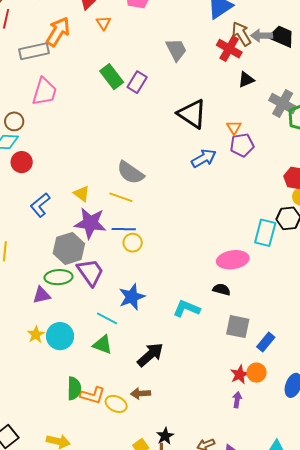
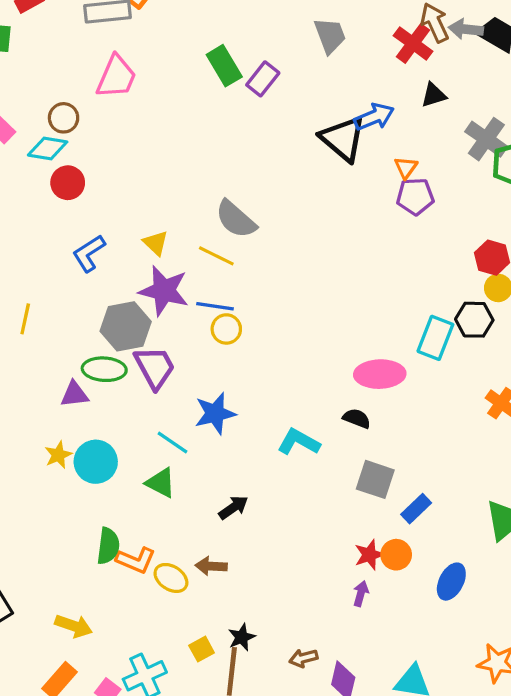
blue arrow: (204, 158) -> (374, 117), moved
black arrow: (150, 355) -> (233, 507), size x0.7

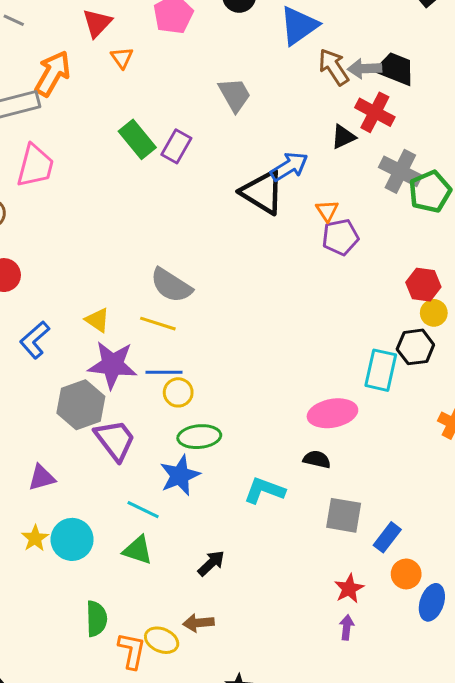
red cross: (413, 43) -> (375, 112), moved
green ellipse: (104, 369) -> (199, 437), moved
orange circle: (396, 555) -> (406, 574), moved
orange L-shape: (136, 560) -> (132, 651), moved, turned -93

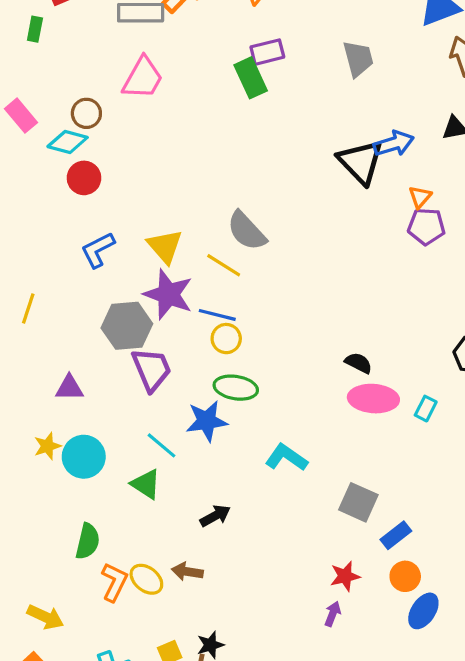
purple rectangle: (176, 146) -> (267, 52), moved, turned 32
yellow triangle: (97, 320) -> (165, 246), size x1.4
cyan rectangle: (381, 370) -> (426, 409), moved, size x0.6
black semicircle: (317, 459) -> (359, 363), moved

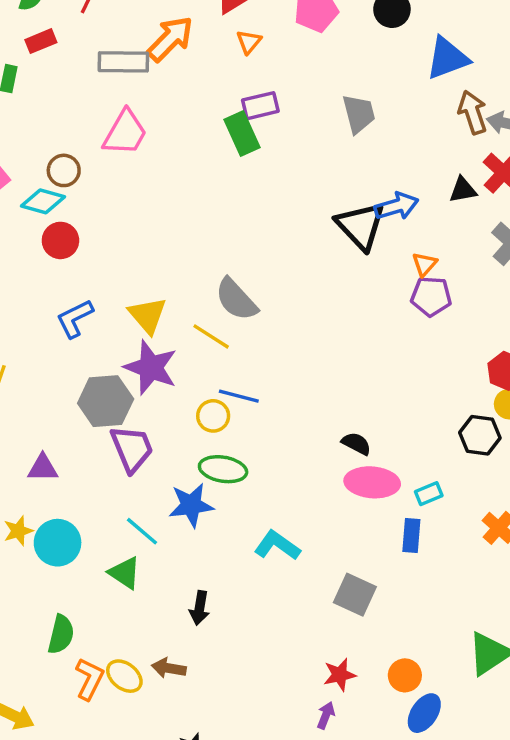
blue line: (217, 315) -> (239, 396), moved
cyan rectangle: (426, 409) -> (429, 494), turned 40
black arrow: (215, 516) -> (200, 608), turned 128
blue rectangle: (396, 535) -> (411, 535), moved, turned -48

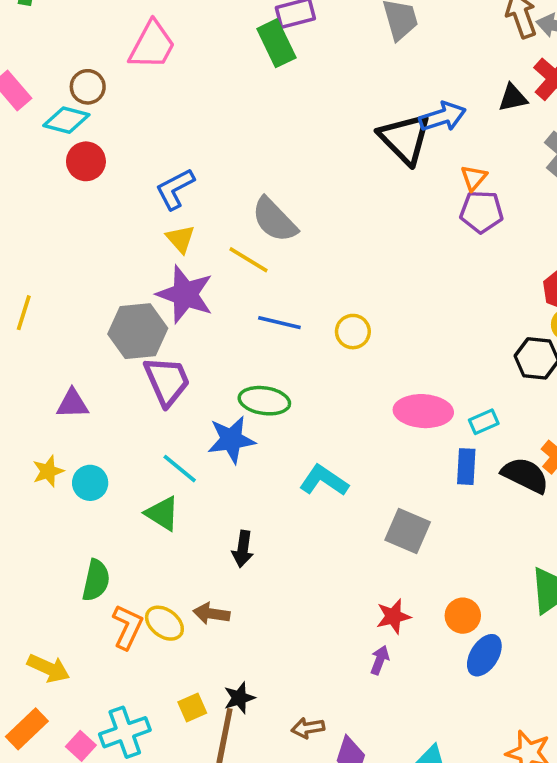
yellow triangle: (148, 315) -> (180, 239), size x0.7
blue L-shape: (75, 319) -> (175, 189), moved
yellow circle: (213, 416) -> (353, 332), moved
black semicircle: (356, 444) -> (525, 475), moved, size x1.5
cyan circle: (58, 543) -> (90, 483), size x0.7

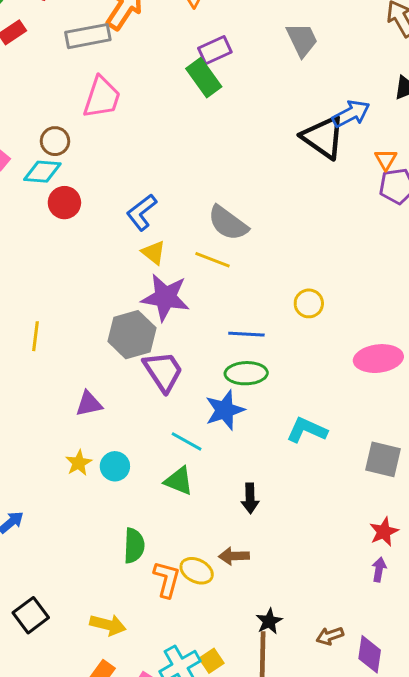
blue line: (279, 323) -> (246, 334), moved
yellow square: (192, 707) -> (212, 661), moved

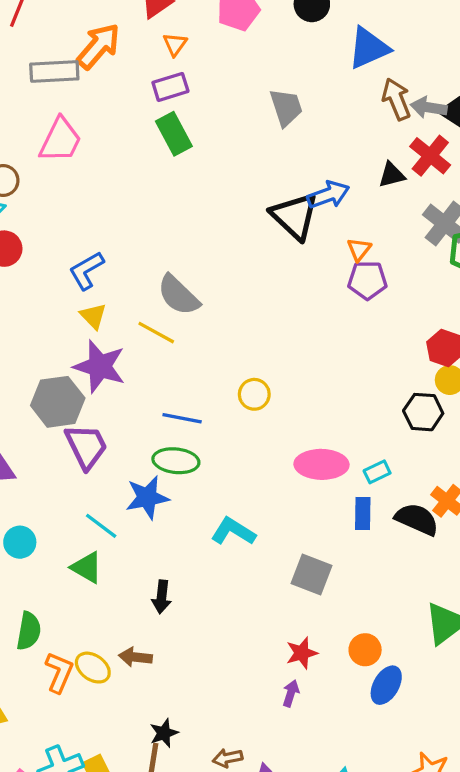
purple rectangle: (215, 50) -> (170, 87), moved

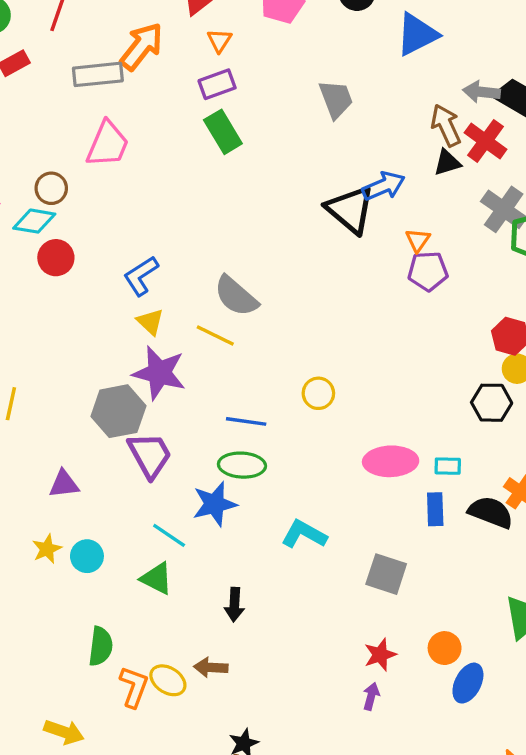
brown arrow: (396, 99) -> (446, 125), moved
cyan rectangle: (377, 472) -> (448, 466), turned 30

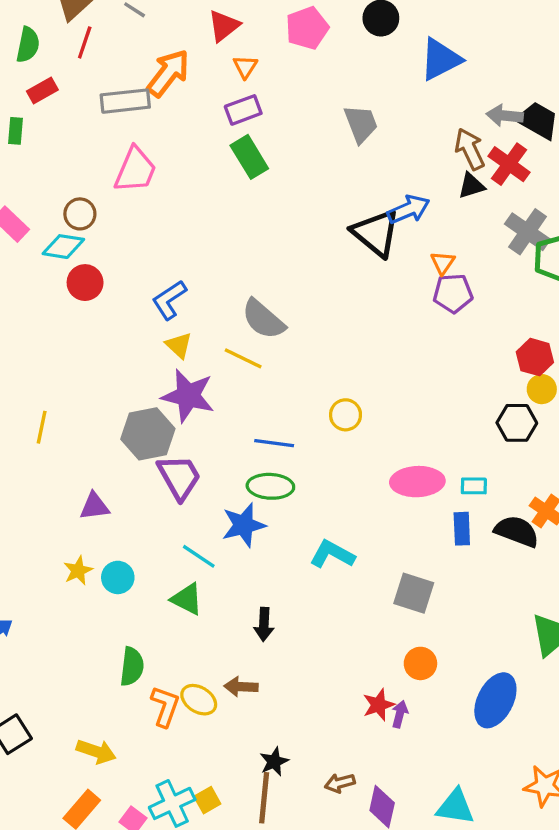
orange circle: (445, 648) -> (420, 663), moved
red star: (380, 655) -> (379, 705), moved
blue ellipse: (468, 683) -> (495, 700), size x1.4

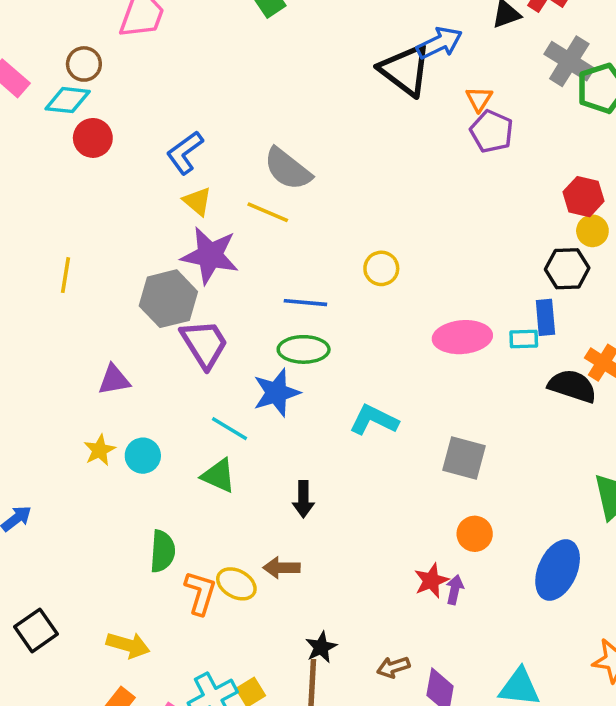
purple pentagon: (453, 293) -> (492, 131), turned 30
yellow line: (42, 427) -> (66, 275), moved
blue rectangle: (462, 529) -> (545, 317), moved

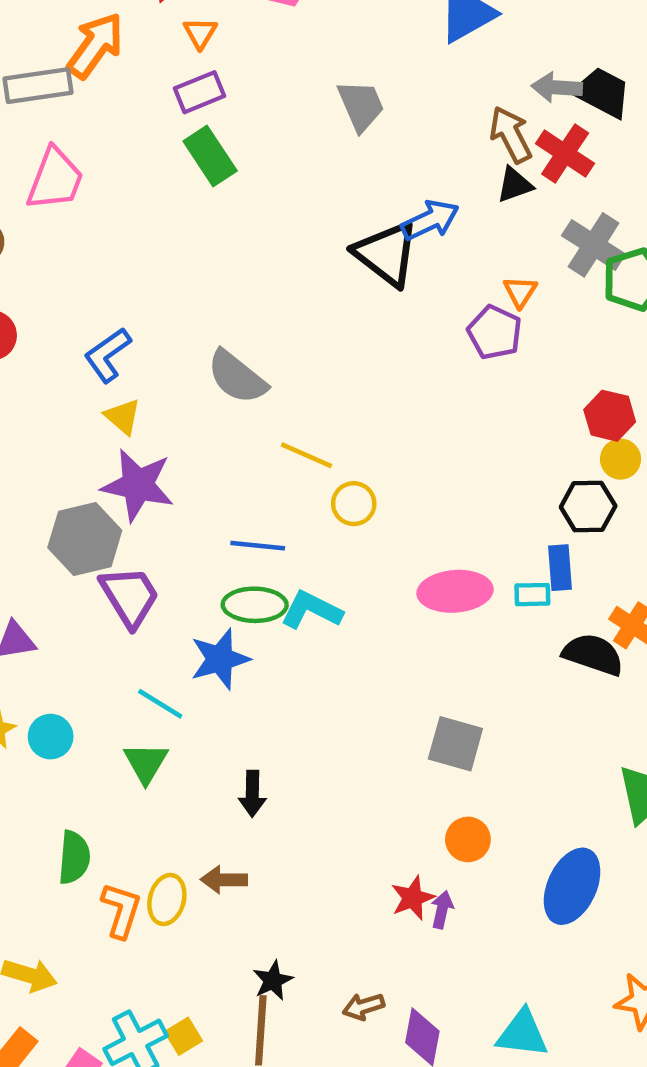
orange triangle: (479, 99) -> (520, 292), moved
yellow line: (268, 212) -> (307, 455), moved
cyan L-shape: (374, 420) -> (311, 610), moved
green triangle: (219, 476) -> (146, 763), turned 36
yellow ellipse: (236, 584) -> (167, 899), turned 75

